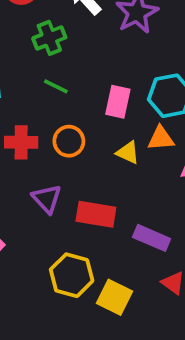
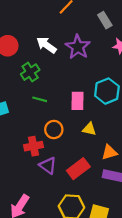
orange triangle: (161, 138) -> (109, 152), moved
red cross: (21, 142) -> (34, 146), moved
red rectangle: (96, 214) -> (78, 169), turned -35

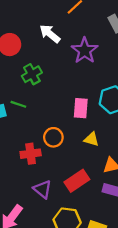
white arrow: (46, 45) -> (50, 34), moved
green line: (40, 99) -> (18, 104), moved
purple triangle: (48, 166) -> (43, 189), moved

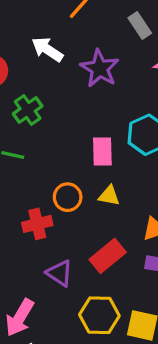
yellow triangle: (91, 139) -> (109, 196), moved

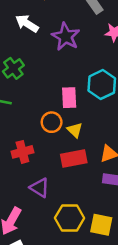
yellow triangle: (109, 196) -> (75, 130), turned 35
orange circle: (68, 197) -> (52, 122), moved
red rectangle: (108, 256) -> (74, 158), moved, turned 30

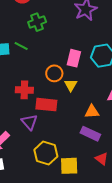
red rectangle: (74, 158) -> (46, 105), moved
yellow square: (101, 225) -> (69, 166), turned -30

